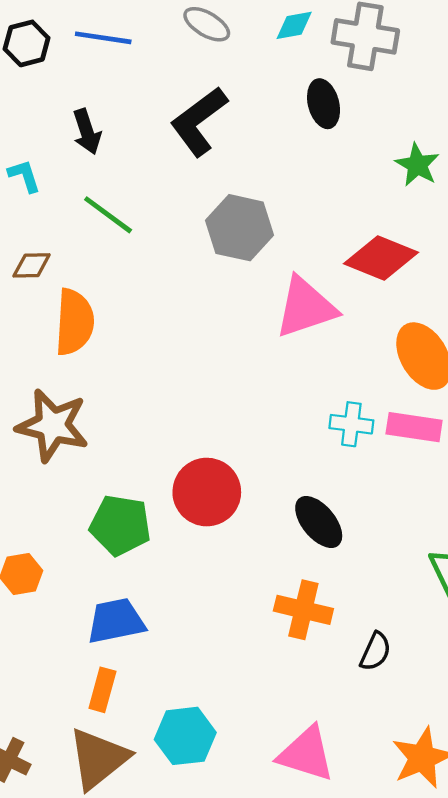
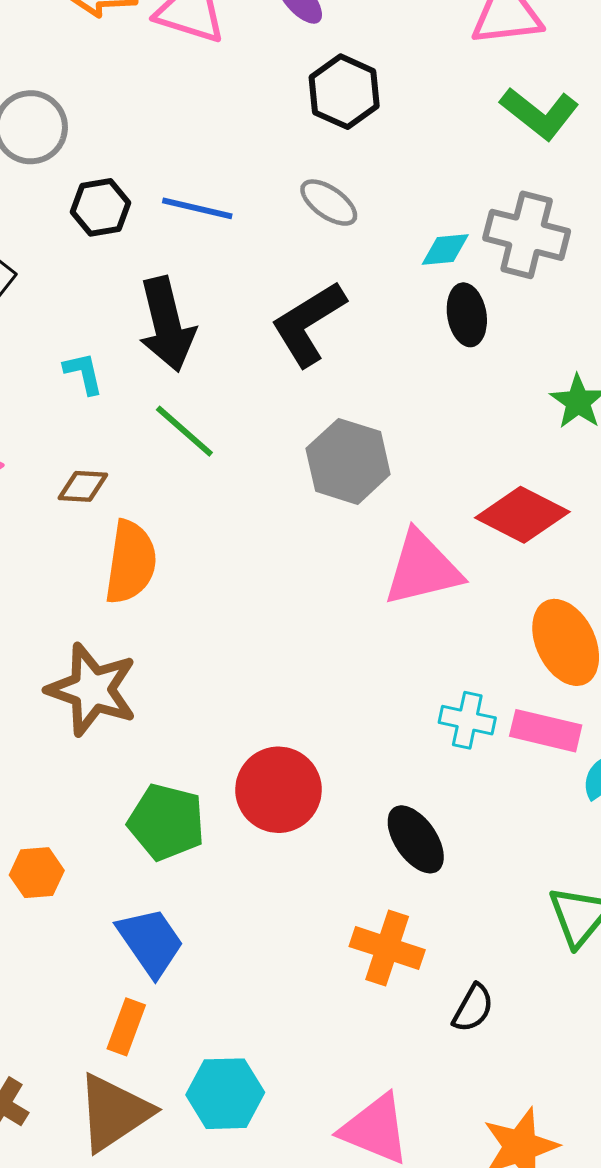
cyan diamond: (294, 25) -> (445, 250), moved
black arrow: (87, 132) -> (167, 324), size x1.6
blue trapezoid: (116, 621) -> (151, 942), turned 62

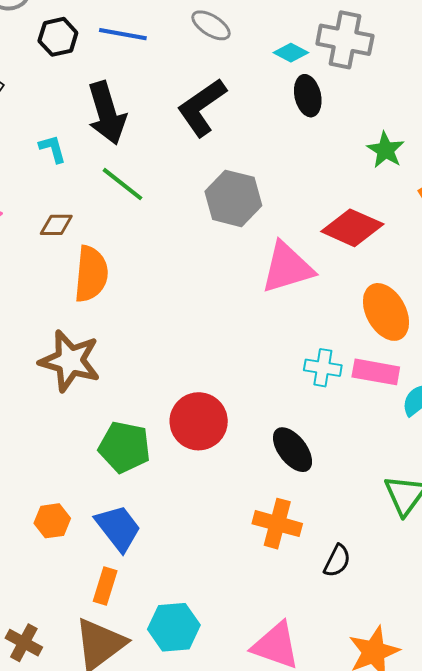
cyan diamond: (445, 250) -> (291, 53), turned 36
orange hexagon: (37, 873) -> (52, 521), moved

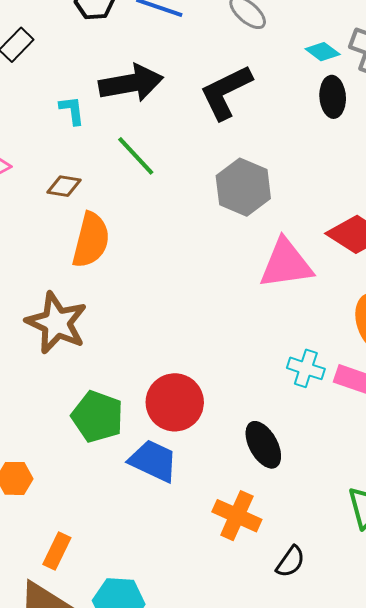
black arrow: (107, 113) -> (131, 83), turned -92
blue trapezoid: (118, 528) -> (153, 461), moved, turned -36

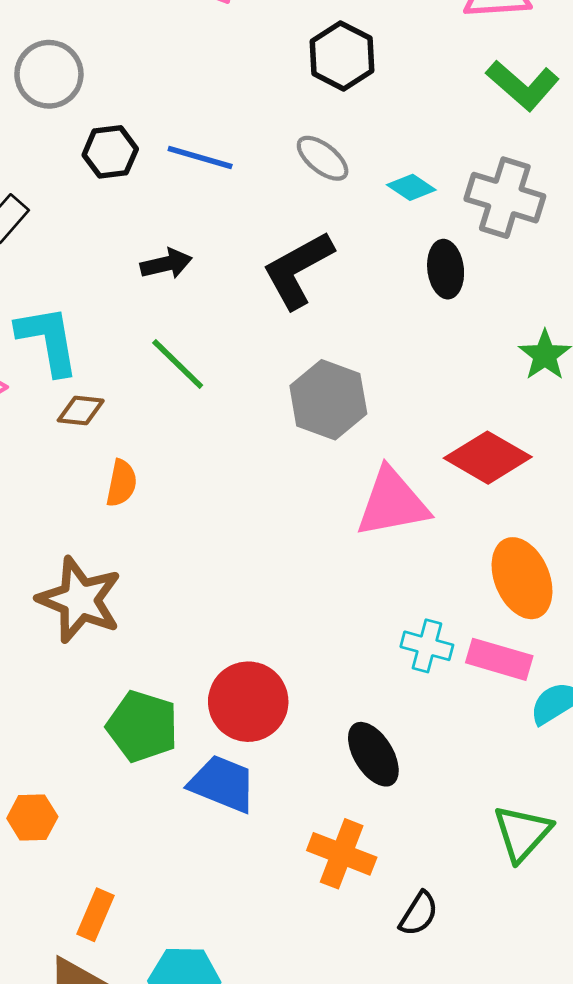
cyan diamond: (323, 52) -> (411, 187), moved
black arrow: (131, 83) -> (166, 264), size x0.6
cyan L-shape: (72, 110) -> (48, 340), moved, size x1.8
orange semicircle: (91, 240) -> (122, 483), size x0.6

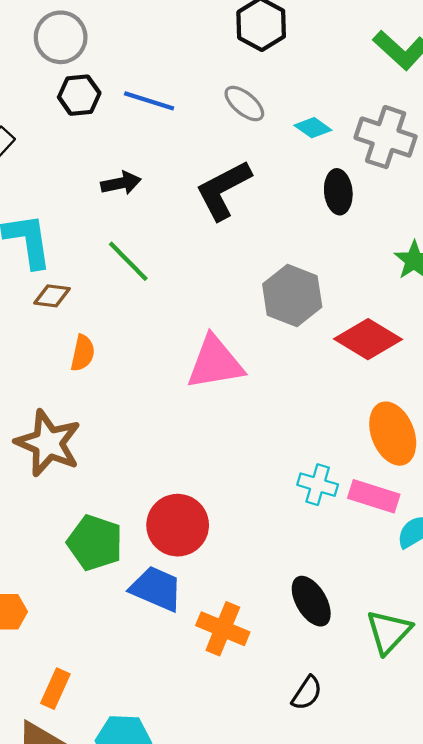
gray circle: (49, 74) -> (61, 37), moved
gray hexagon: (328, 400) -> (292, 296), moved
pink triangle: (392, 503) -> (215, 363), moved
black ellipse: (373, 754) -> (311, 601), moved
orange cross: (342, 854) -> (223, 629), moved

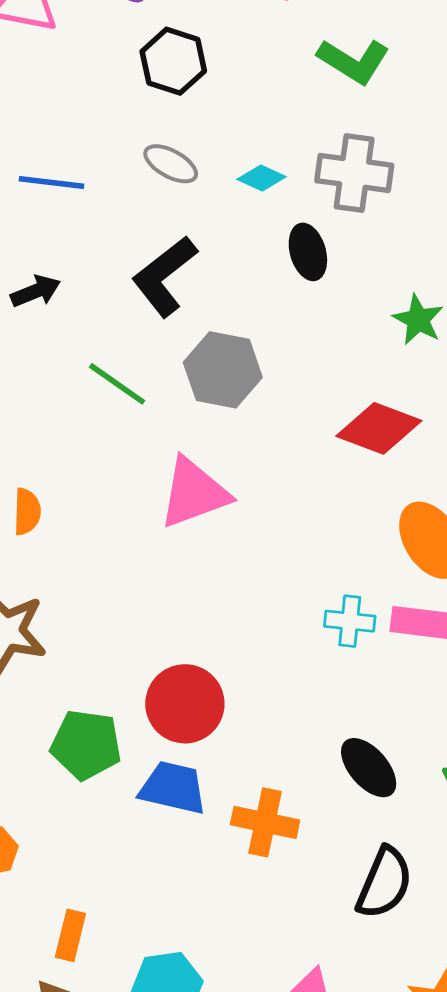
green line: (128, 261) -> (117, 384), moved
gray hexagon: (292, 296) -> (223, 370), moved
black semicircle: (307, 693) -> (384, 883), size x1.6

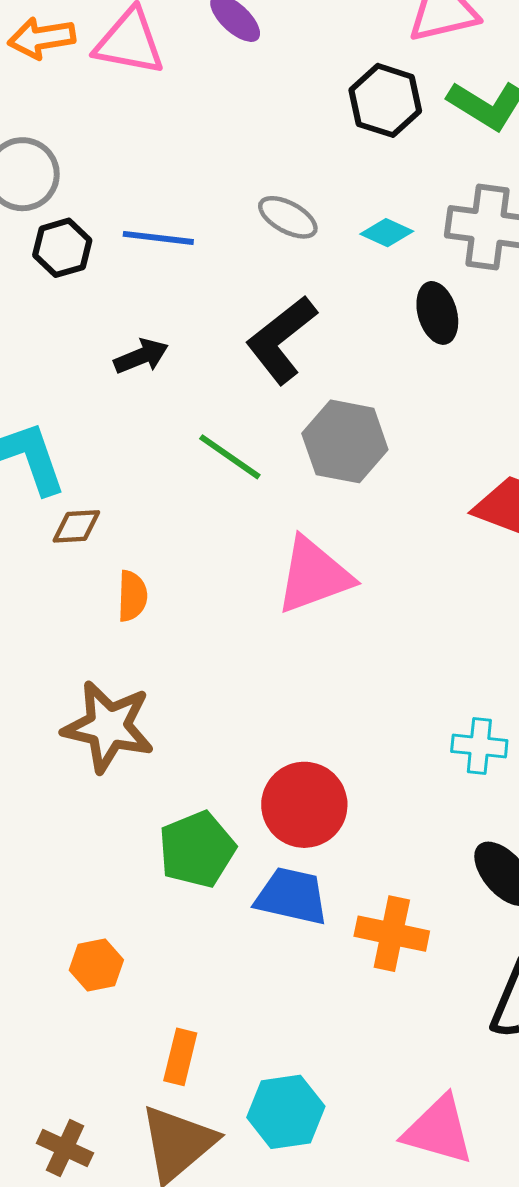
black hexagon: (173, 61) -> (385, 100), moved
cyan cross: (350, 621) -> (479, 746), moved
green pentagon: (86, 745) -> (197, 849), turned -30

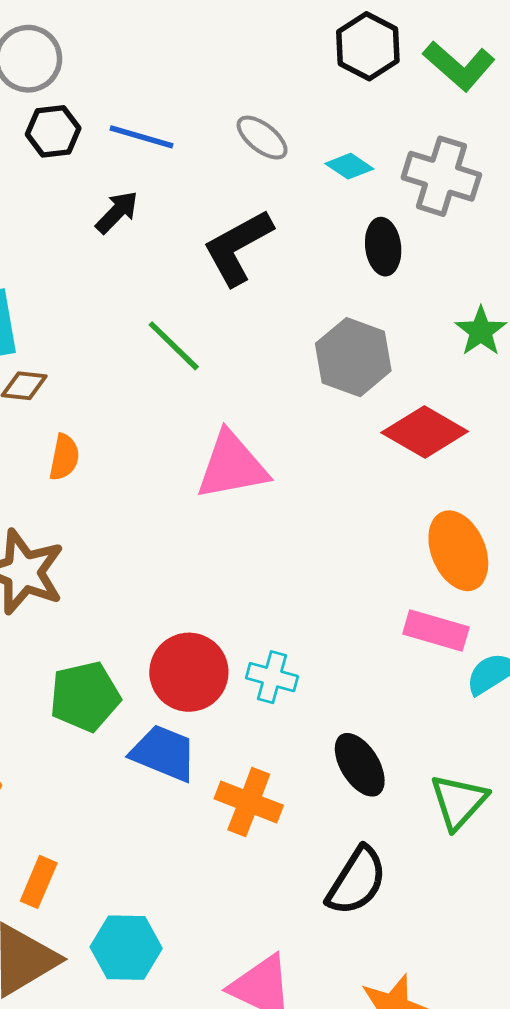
black arrow: (141, 356) -> (117, 212), moved, turned -33
gray hexagon: (345, 441) -> (353, 357), moved
cyan cross: (479, 746) -> (272, 677), moved

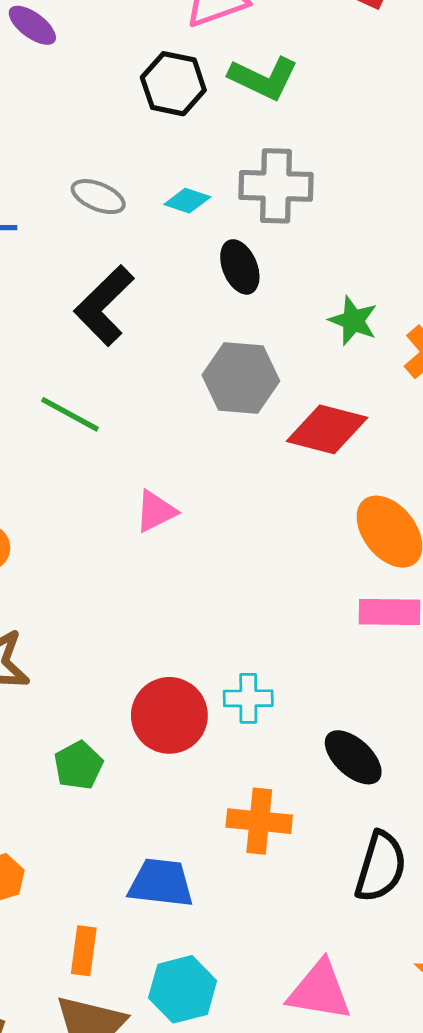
pink triangle: (232, 466) -> (156, 511), size x0.6
green pentagon: (85, 697) -> (78, 765), size x0.7
blue trapezoid: (164, 753) -> (161, 883), moved

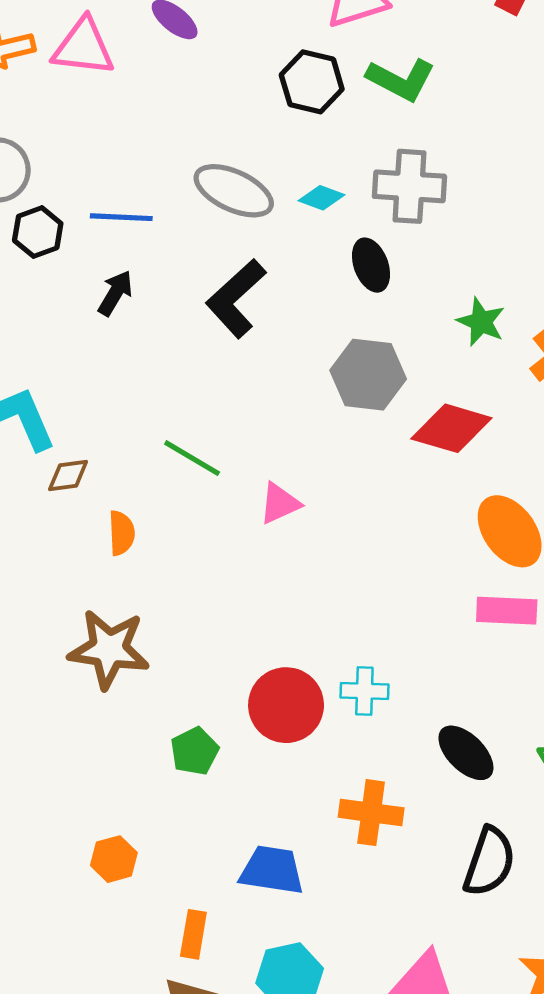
gray ellipse: (98, 197) -> (234, 191), size x1.5
green line: (70, 414) -> (192, 458), moved

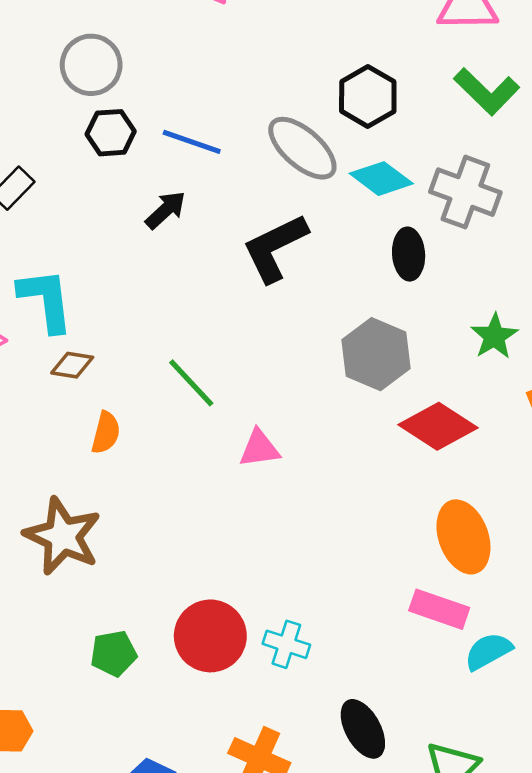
black hexagon: (312, 82) -> (368, 96), moved
cyan diamond: (321, 198) -> (381, 179), size x1.4

